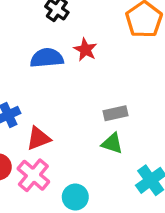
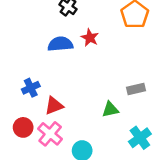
gray rectangle: (116, 113) -> (136, 89), moved
green triangle: (112, 143) -> (110, 109), turned -30

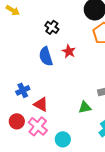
blue semicircle: (60, 44) -> (46, 56), turned -102
red triangle: (54, 106) -> (41, 104), turned 49

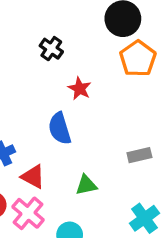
blue semicircle: (46, 56) -> (60, 128), moved
green triangle: (85, 107) -> (86, 185), moved

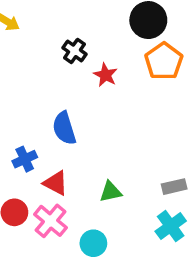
red star: (80, 89) -> (105, 75), moved
blue semicircle: (60, 128) -> (64, 128), moved
gray rectangle: (139, 155) -> (174, 187), moved

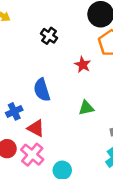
red star: (105, 75) -> (83, 65), moved
green triangle: (111, 192) -> (86, 108), moved

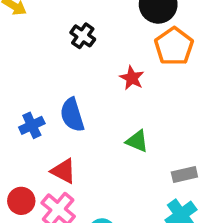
green triangle: (86, 108) -> (137, 141), turned 35
blue cross: (14, 111) -> (32, 125), moved

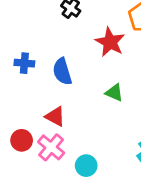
red star: (132, 78) -> (110, 42), size x1.5
blue cross: (32, 125) -> (24, 63), moved, turned 30

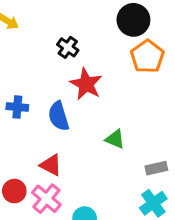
red star: (110, 42) -> (86, 84), moved

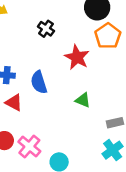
red star: (86, 84) -> (77, 57), moved
red triangle: (51, 165) -> (14, 102), moved

